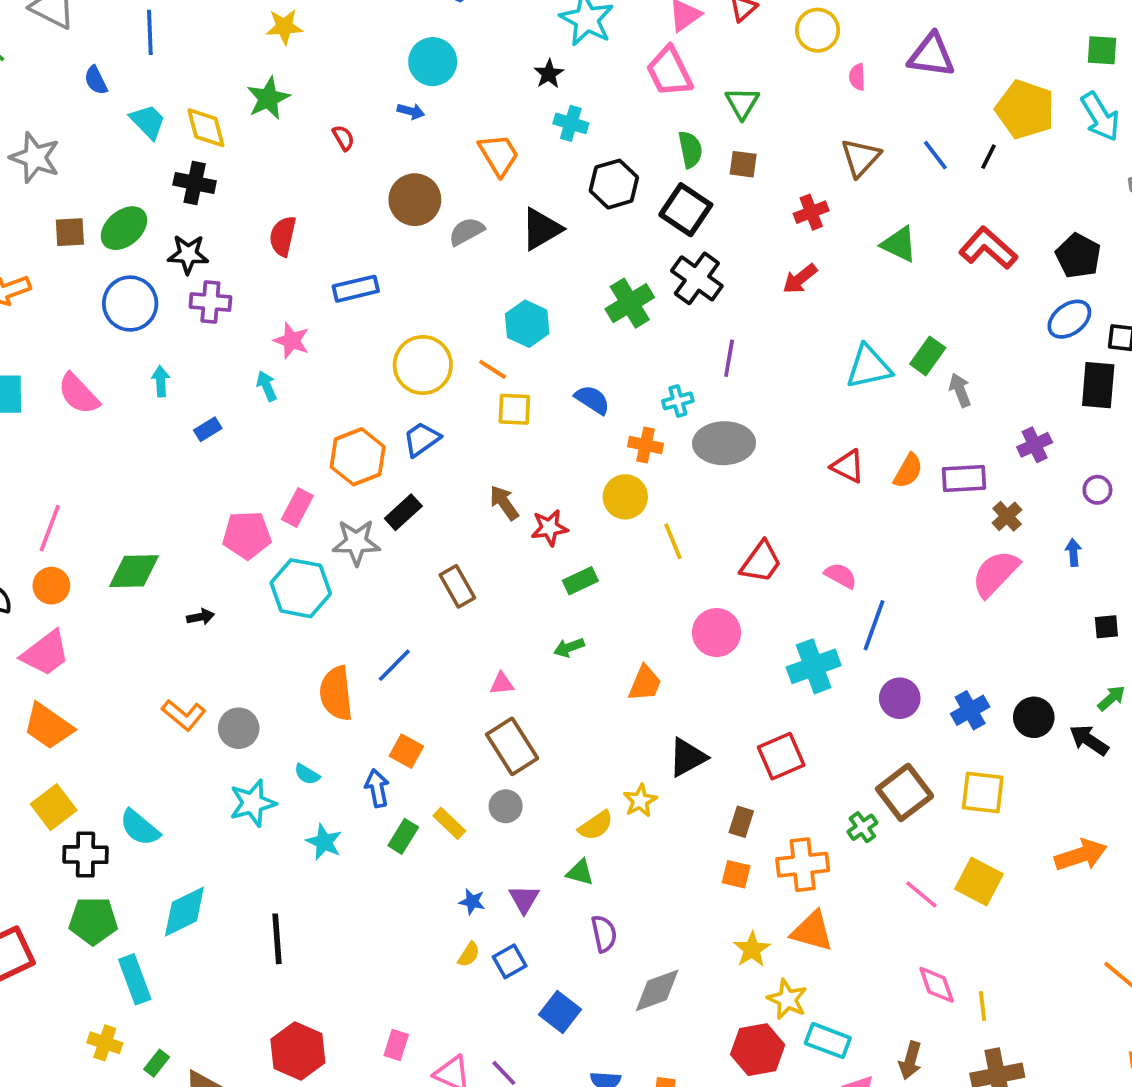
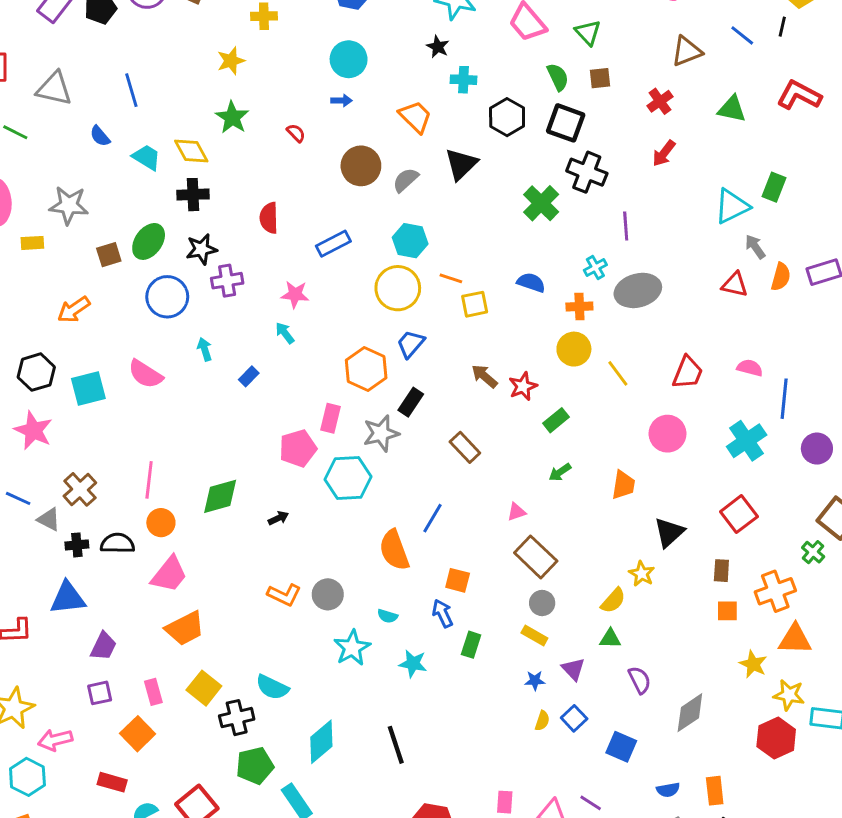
brown triangle: (861, 158) -> (687, 51), turned 40
cyan hexagon: (527, 324) -> (410, 241), moved
gray arrow: (960, 390) -> (755, 247), moved
orange trapezoid: (48, 726) -> (185, 628), turned -48
yellow rectangle: (449, 823) -> (534, 636), moved

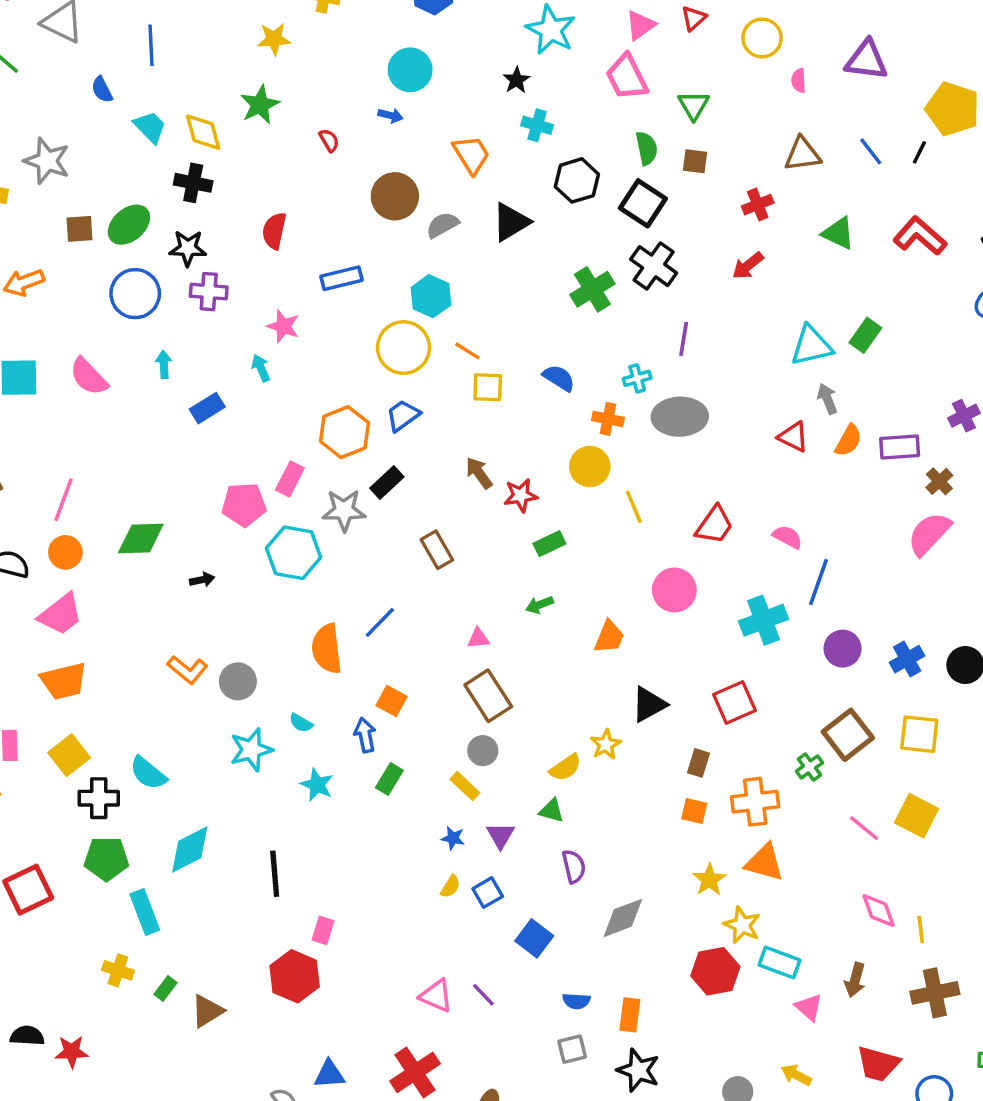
blue rectangle: (249, 376) -> (207, 408), size x1.4
pink rectangle: (505, 802) -> (323, 930), moved

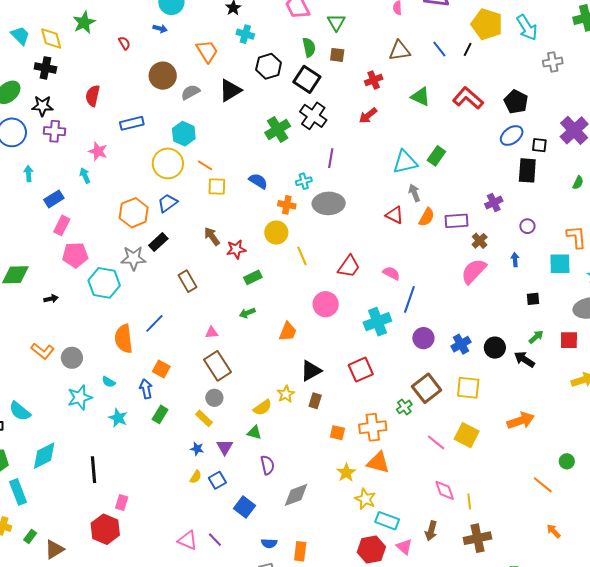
pink rectangle: (290, 479) -> (62, 225), moved
brown rectangle: (699, 763) -> (315, 401), moved
red hexagon: (715, 971) -> (371, 550), moved

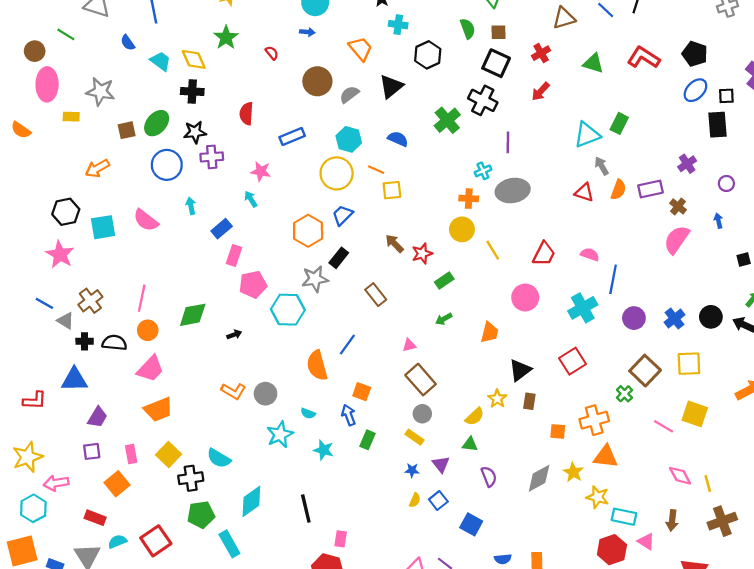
black square: (307, 79) -> (496, 63), moved
blue semicircle: (258, 181) -> (398, 139), moved
gray diamond: (296, 495) -> (539, 478), moved

